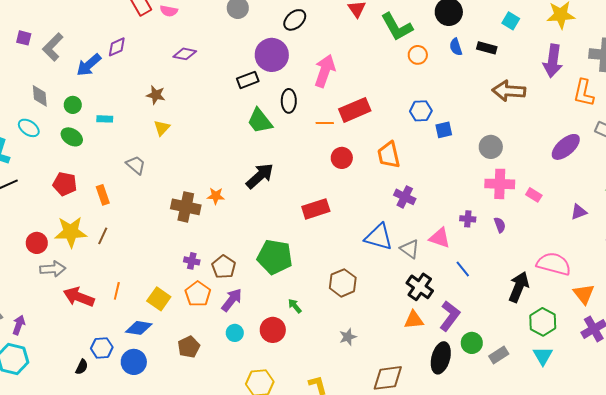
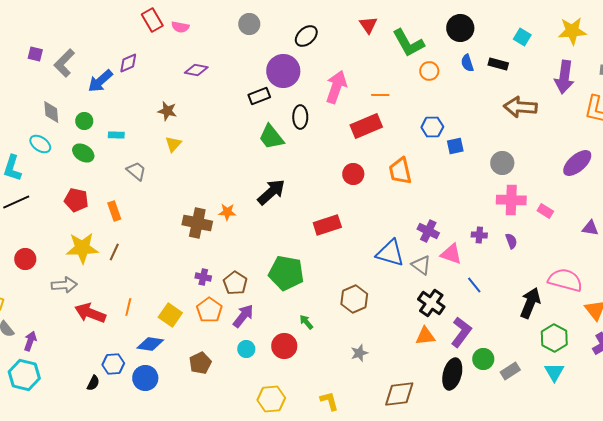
orange line: (325, 123) -> (380, 95), moved
gray trapezoid: (136, 165) -> (136, 171), moved
purple cross: (405, 197) -> (428, 231), moved
purple triangle: (579, 212) -> (590, 228), turned 30
red circle: (37, 243) -> (25, 259), moved

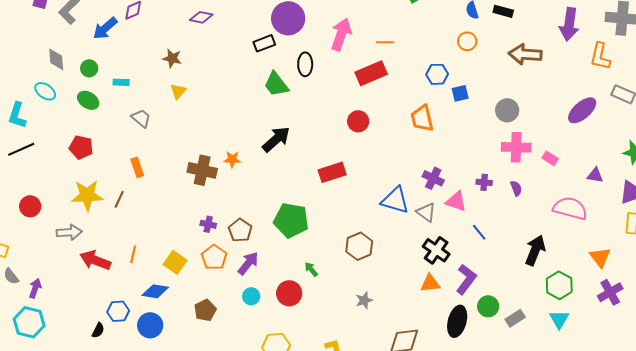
orange circle: (429, 71) -> (467, 41), moved
orange trapezoid: (400, 171) -> (422, 118), moved
orange rectangle: (114, 211) -> (137, 167), moved
pink semicircle: (565, 280) -> (570, 208), moved

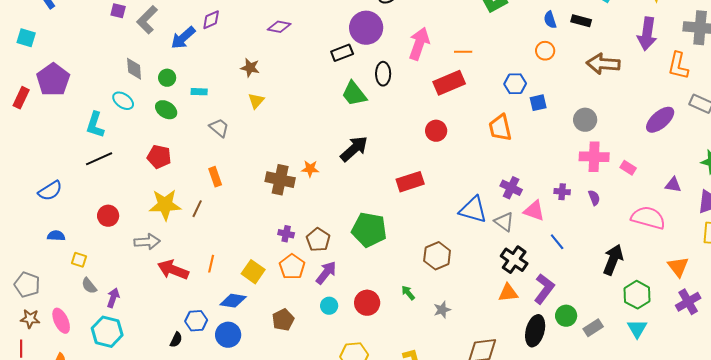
green arrow: (311, 269) -> (408, 293), moved

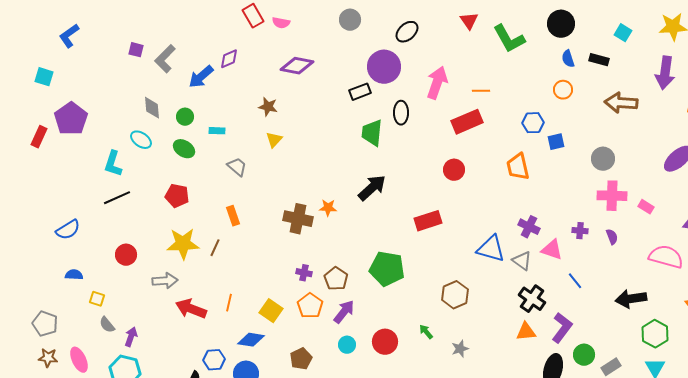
purple diamond: (279, 27) -> (297, 66), size x1.4
green trapezoid: (354, 94) -> (372, 133), turned 44
black arrow: (613, 260) -> (631, 299), turned -120

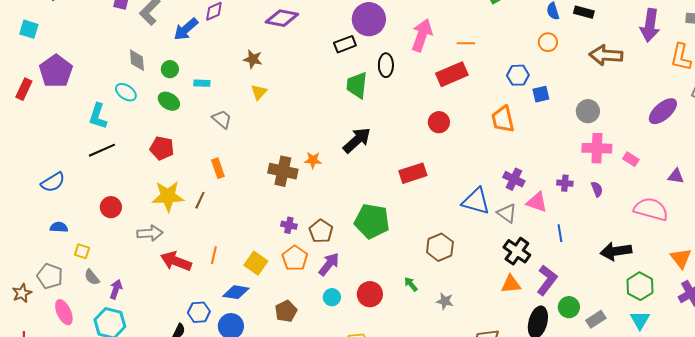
blue line: (575, 281) -> (560, 233), turned 30
gray pentagon: (45, 324) -> (50, 276), moved
gray star: (460, 349) -> (445, 301), turned 30
brown star: (48, 358) -> (22, 293), moved, turned -30

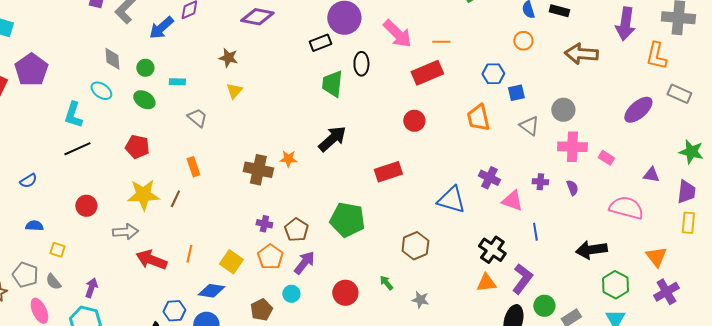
pink arrow: (422, 35) -> (397, 34), turned 116
blue semicircle: (53, 182) -> (28, 181), size x0.7
gray triangle: (507, 213) -> (529, 126), moved
gray semicircle: (92, 277) -> (53, 282), moved
cyan circle: (332, 297) -> (291, 294), moved

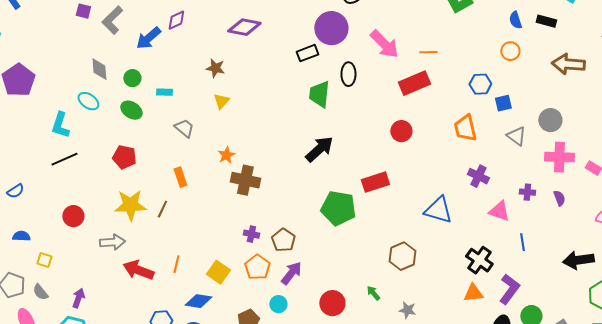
orange star: (288, 159) -> (226, 155), moved, turned -30
purple cross: (489, 178) -> (478, 176), moved
green pentagon: (347, 220) -> (338, 208), moved

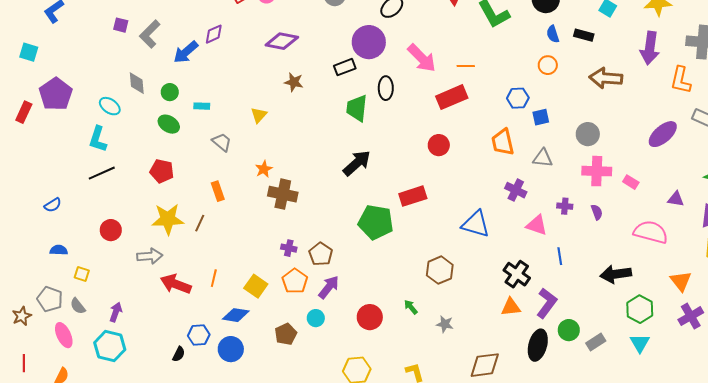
brown star: (215, 68) -> (294, 82), moved
cyan ellipse: (88, 101) -> (110, 106), moved
gray triangle: (516, 136) -> (543, 158), moved, turned -30

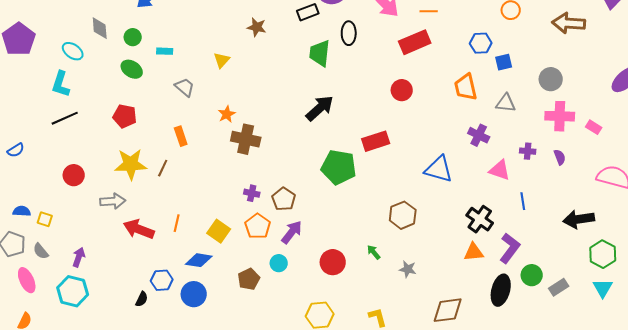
blue semicircle: (59, 250) -> (22, 211), moved

